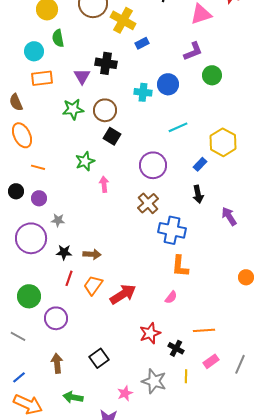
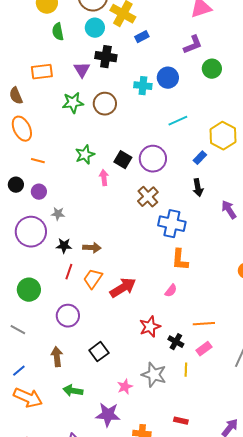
cyan circle: (34, 51) -> (95, 28), moved
black square: (112, 136) -> (123, 160), moved
purple circle: (56, 318) -> (68, 316), moved
pink rectangle: (211, 361) -> (204, 349), moved

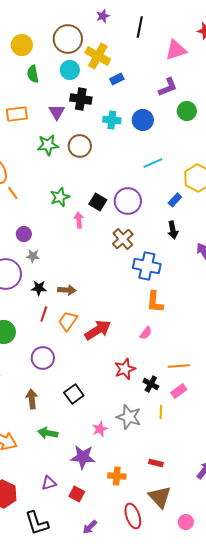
cyan cross: (143, 86) -> (112, 120), moved
orange line: (38, 161) -> (13, 193), moved, turned 40
purple circle: (39, 192) -> (24, 234), moved

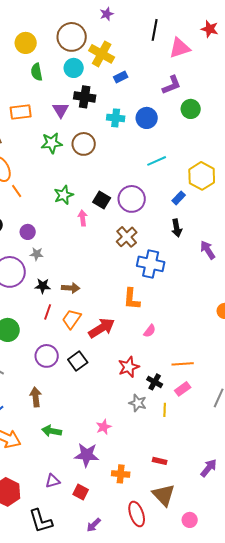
black line: (140, 27) -> (155, 30), moved
orange L-shape: (155, 302) -> (132, 299), moved
black square: (74, 394) -> (78, 361), moved
gray star: (129, 417) -> (138, 403), moved, size x0.7

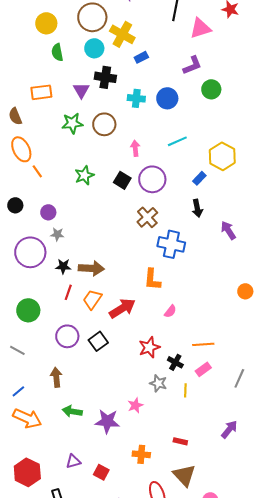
pink arrow: (83, 218) -> (135, 148), moved
brown arrow: (71, 288) -> (91, 268), size x1.4
pink star: (104, 427) -> (135, 405), moved
purple star: (87, 455) -> (107, 421), moved
purple arrow: (209, 468) -> (229, 429), moved

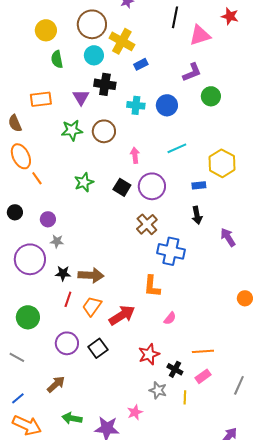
blue rectangle: (199, 178) -> (199, 185), turned 40
brown arrow: (56, 377) -> (56, 384), turned 54

